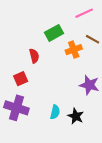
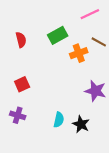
red semicircle: (34, 56) -> (21, 40), moved
purple cross: (16, 108) -> (18, 115), size x0.6

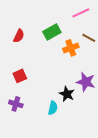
red semicircle: (21, 40) -> (19, 36), turned 40
black star: (81, 124) -> (67, 94), moved

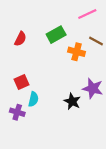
orange cross: (71, 48) -> (77, 52), turned 35
cyan semicircle: (53, 108) -> (33, 99), moved

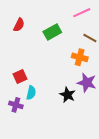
red semicircle: (20, 39) -> (19, 25), moved
orange cross: (77, 52) -> (80, 57), moved

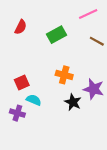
orange cross: (80, 57) -> (64, 75), moved
cyan semicircle: (31, 93) -> (34, 100), turned -80

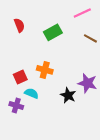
red semicircle: (21, 27) -> (19, 25), turned -48
orange cross: (64, 75) -> (45, 70), moved

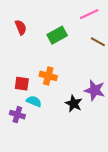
red square: (20, 77) -> (22, 84), turned 32

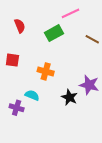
pink line: (89, 14) -> (71, 13), moved
red square: (22, 84) -> (12, 60), moved

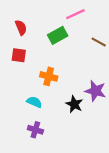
red square: (12, 60) -> (19, 55), moved
purple cross: (17, 108) -> (35, 130), moved

